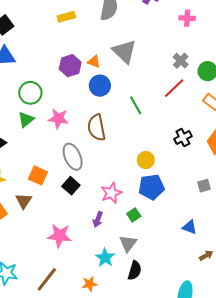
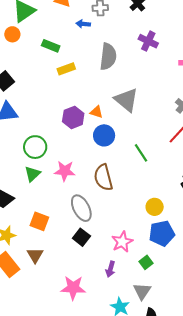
orange square: (38, 175) -> (39, 221), moved

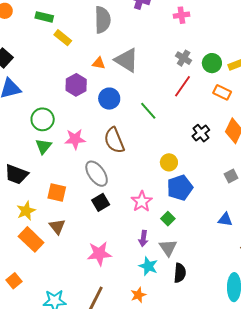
yellow rectangle: (66, 69) -> (63, 38), turned 66
orange triangle: (97, 112) -> (99, 63), moved
black square: (81, 237) -> (101, 202), turned 30
purple arrow: (110, 269) -> (143, 238), moved

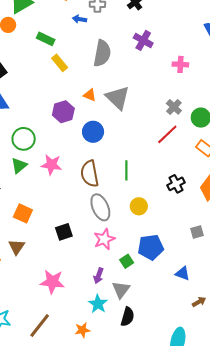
green line: (148, 111) -> (126, 170), moved, turned 30
gray ellipse: (97, 174) -> (100, 207), moved
blue pentagon: (180, 188) -> (151, 247), moved

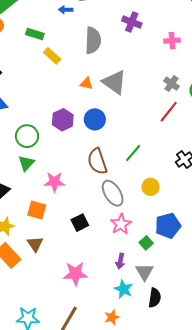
purple hexagon: (63, 112) -> (63, 120), moved
pink star: (51, 165) -> (54, 182), moved
green line: (126, 170) -> (133, 153), turned 48

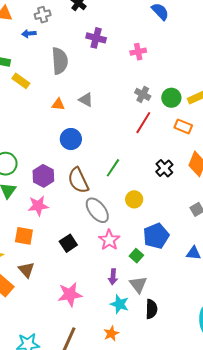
gray triangle: (114, 82) -> (86, 100), size x0.6
purple hexagon: (63, 120) -> (43, 176), moved

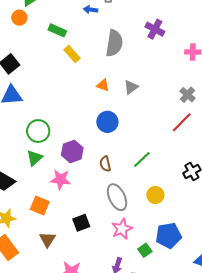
gray triangle: (86, 100) -> (131, 87), turned 42
brown semicircle: (78, 180) -> (105, 164), size x0.6
brown triangle: (26, 270) -> (47, 239), moved

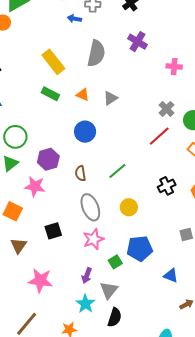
green rectangle: (57, 30) -> (50, 94), moved
yellow rectangle: (72, 54) -> (53, 62), size x1.4

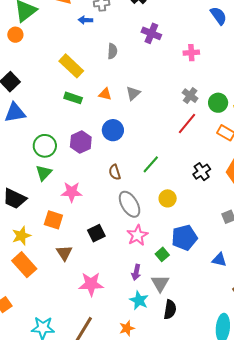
gray semicircle: (96, 53) -> (112, 51), size x0.6
purple hexagon: (48, 159) -> (81, 142), moved

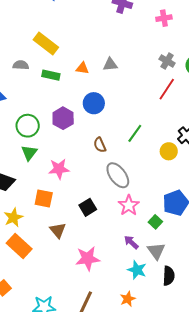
gray semicircle: (112, 51) -> (21, 65), moved, turned -84
gray triangle: (133, 93) -> (110, 64), turned 42
yellow circle: (168, 198) -> (169, 151), moved
purple arrow: (136, 272) -> (131, 242), turned 126

